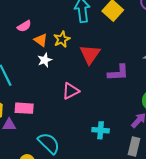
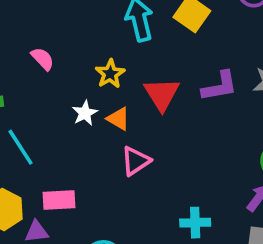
pink semicircle: (24, 26) -> (43, 59), turned -96
orange triangle: (41, 40) -> (118, 119), moved
purple L-shape: (118, 73) -> (220, 86), moved

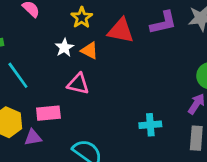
red triangle: (162, 94) -> (121, 31), turned -44
pink triangle: (136, 161) -> (78, 84), moved, turned 50

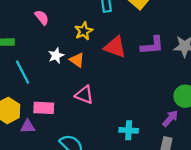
white star: (64, 48) -> (56, 56), moved
orange triangle: (89, 51) -> (77, 60), moved
pink triangle: (78, 84) -> (84, 95), moved

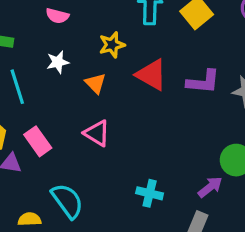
pink semicircle: (42, 17) -> (57, 16), turned 133
white star: (56, 56) -> (58, 62), moved
pink rectangle: (44, 108) -> (38, 141), turned 42

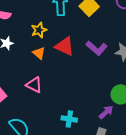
purple L-shape: (203, 82) -> (97, 48), turned 40
orange triangle: (95, 83) -> (39, 53), moved

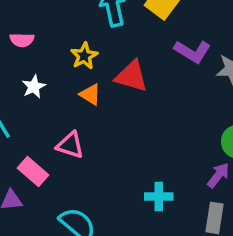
purple L-shape: (97, 48) -> (192, 52), moved
pink triangle: (34, 85) -> (70, 145), moved

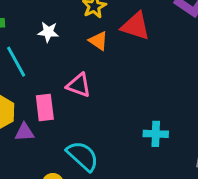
white star: (34, 87) -> (48, 32), turned 30
pink rectangle: (33, 172) -> (45, 107), turned 40

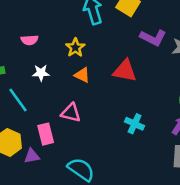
red triangle: (136, 26) -> (125, 71), moved
cyan cross: (156, 134) -> (135, 124), moved, turned 30

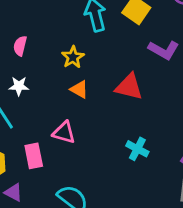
pink semicircle: (30, 40) -> (20, 46), turned 105
white star: (41, 73) -> (19, 86), moved
purple triangle: (32, 156) -> (13, 193), moved, turned 35

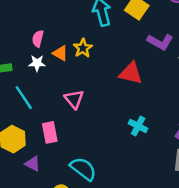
white star: (19, 86) -> (37, 63), moved
orange triangle: (79, 89) -> (60, 53), moved
pink triangle: (64, 133) -> (74, 99), moved, turned 35

